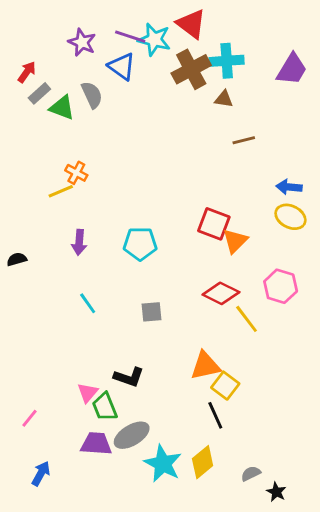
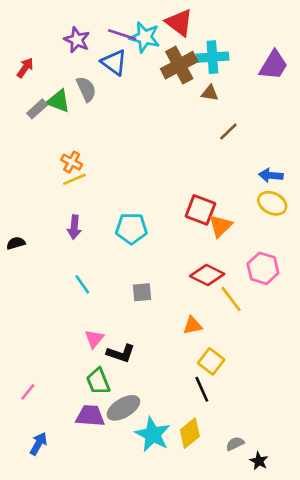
gray rectangle: (39, 93) -> (37, 109), moved
brown line: (244, 140) -> (228, 132), turned -30
yellow line: (61, 191) -> (74, 179), moved
orange triangle: (205, 366) -> (193, 325), moved, size x0.7
pink triangle: (88, 393) -> (94, 339), moved

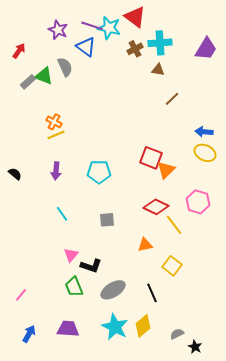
brown cross: (179, 65) -> (135, 49), size x0.6
black semicircle: (16, 243) -> (15, 174), moved, turned 56
yellow square: (211, 361) -> (172, 266), moved
gray ellipse: (123, 408) -> (113, 290), moved
purple trapezoid: (90, 416) -> (68, 329), moved

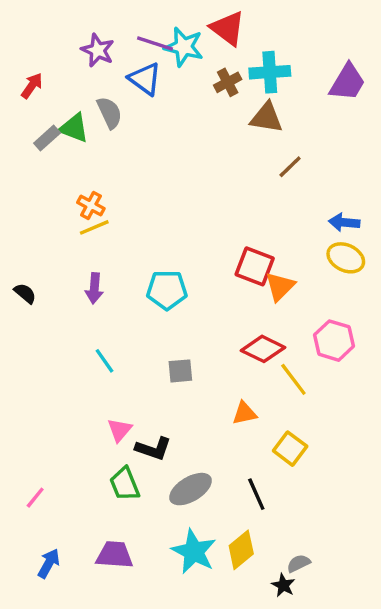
brown triangle: (158, 70) -> (266, 118), size x1.5
black star: (195, 347) -> (283, 585), moved

